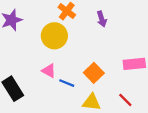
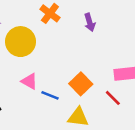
yellow circle: (54, 36) -> (20, 42), moved
red line: (125, 100) -> (113, 98), moved

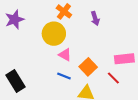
yellow circle: (20, 42) -> (54, 34), moved
pink triangle: (29, 81) -> (65, 55), moved

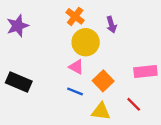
yellow circle: (54, 34) -> (86, 42), moved
red line: (113, 78) -> (134, 104), moved
black rectangle: (16, 81) -> (19, 82), moved, turned -35

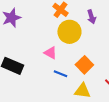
pink triangle: (76, 67) -> (50, 53), moved

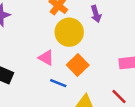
orange square: (84, 65) -> (78, 65), moved

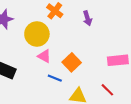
yellow circle: (69, 32) -> (37, 34), moved

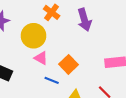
purple arrow: (87, 18) -> (84, 20), size x1.5

